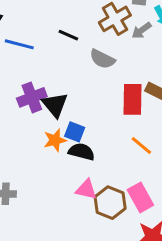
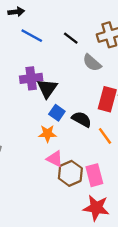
orange star: (55, 140) -> (47, 134), moved
black semicircle: (82, 152) -> (82, 119), moved

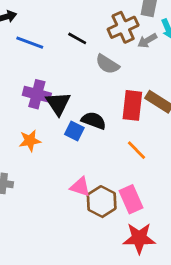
purple cross: (31, 78) -> (37, 94), turned 30
black semicircle: (82, 119) -> (94, 121), moved
orange star: (47, 134) -> (30, 141), moved

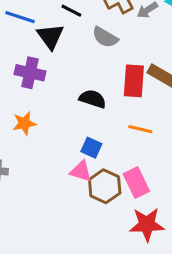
black triangle: (58, 103) -> (50, 36), moved
blue square: (74, 131) -> (91, 148), moved
orange line: (137, 150) -> (140, 129), turned -30

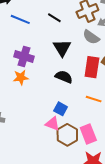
black triangle: (50, 36) -> (62, 48), moved
gray semicircle: (105, 37) -> (91, 37), moved
orange star: (24, 123) -> (21, 77), moved

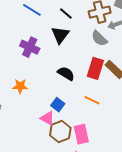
black triangle: (62, 48) -> (60, 35), moved
orange star: (21, 77) -> (20, 86), moved

